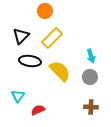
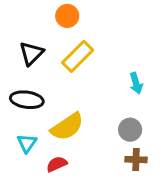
black ellipse: (30, 61) -> (27, 100), moved
yellow semicircle: (60, 71) -> (67, 127), moved, turned 100
gray circle: (90, 77) -> (130, 130), moved

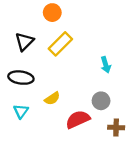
yellow semicircle: (67, 127) -> (52, 98), size x0.6
brown cross: (136, 160) -> (116, 127), moved
red semicircle: (57, 164) -> (78, 119), moved, size x1.5

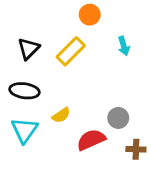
orange circle: (52, 13) -> (90, 15), moved
cyan arrow: (106, 65) -> (124, 46), moved
cyan triangle: (21, 111) -> (24, 130), size x1.5

